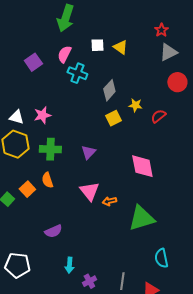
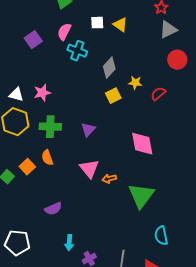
green triangle: (141, 218) -> (141, 196), turned -36

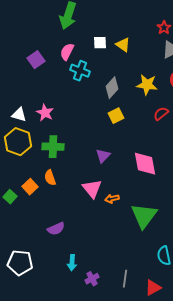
yellow star: (135, 83) -> (147, 85), moved, size x1.5
pink star: (42, 93) -> (45, 113), turned -30
purple triangle: (88, 130) -> (103, 156), moved

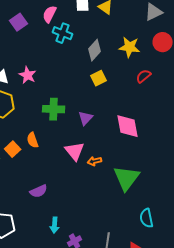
green cross: (53, 147) -> (54, 109), moved

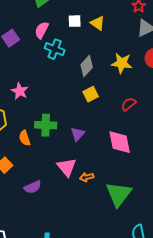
red semicircle: (144, 76) -> (129, 104), moved
orange semicircle: (33, 140) -> (25, 138), moved
purple semicircle: (39, 191) -> (33, 187), moved

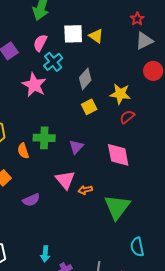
white square: (75, 21) -> (73, 34), size x1.5
cyan cross: (55, 49) -> (53, 62), turned 30
yellow star: (122, 63) -> (120, 94), moved
pink star: (20, 91) -> (34, 85), moved, size x1.4

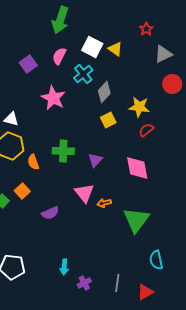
red star: (137, 19) -> (146, 29), moved
white square: (73, 34) -> (92, 47), turned 30
cyan cross: (53, 62) -> (83, 74), moved
orange semicircle: (23, 151) -> (33, 162), moved

